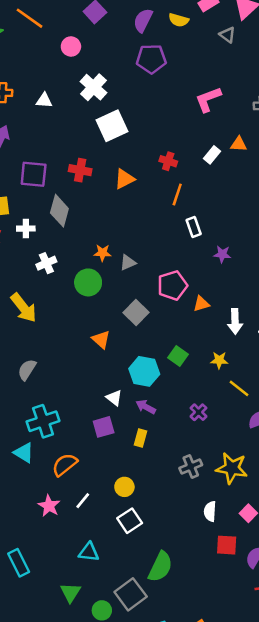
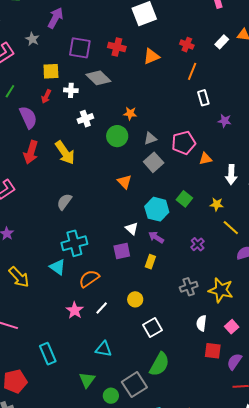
gray diamond: (59, 211) -> (98, 78), turned -65
gray triangle: (128, 263) -> (150, 138), moved
white square: (130, 521) -> (153, 328), moved

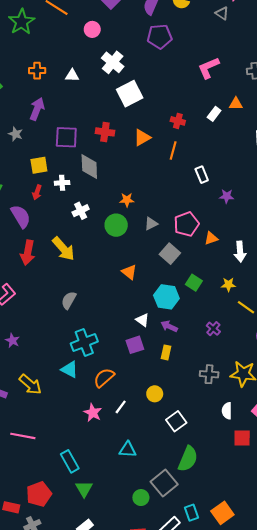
orange line: (192, 71) -> (173, 151), moved
gray diamond: (98, 78) -> (89, 167), turned 50
gray square: (154, 162) -> (170, 254), moved
gray cross: (189, 287) -> (209, 374), turned 30
green triangle: (87, 380) -> (84, 489), moved

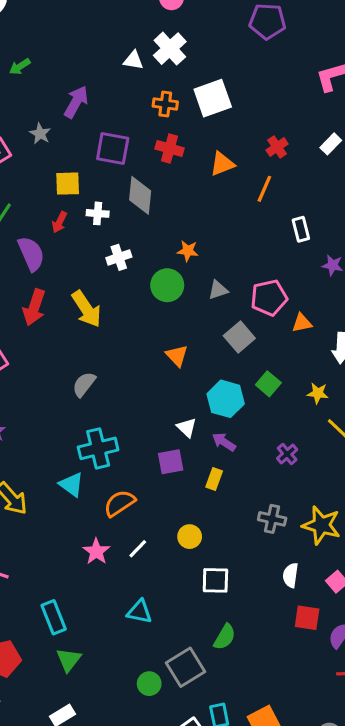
white cross: (113, 62) -> (170, 49), moved
orange cross: (37, 71) -> (165, 104), moved
red cross: (178, 121) -> (277, 147), turned 32
white square: (176, 421) -> (215, 580), turned 30
green semicircle: (188, 459) -> (225, 637), size x0.7

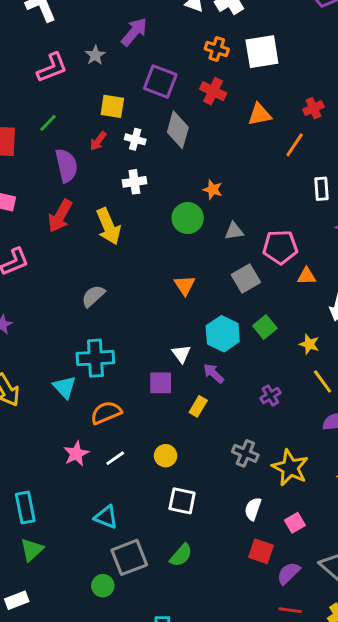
white cross: (119, 257) -> (134, 182), moved
gray square: (186, 667) -> (129, 557), moved

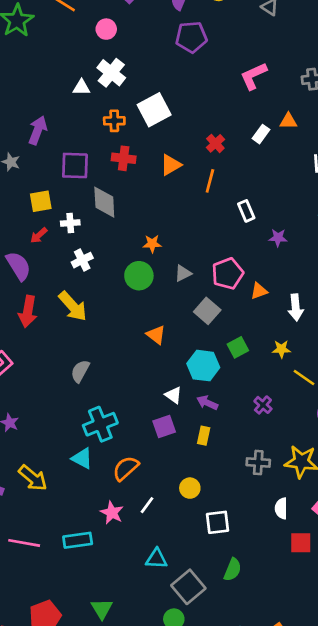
red arrow: (98, 141) -> (39, 235), turned 30
green square: (265, 327) -> (238, 347), turned 30
cyan rectangle: (25, 507) -> (78, 540), moved, turned -68

